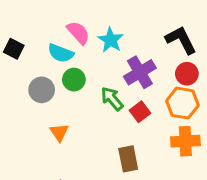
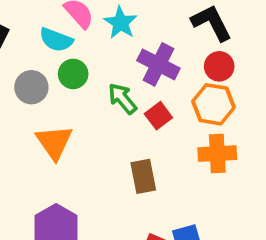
purple cross: (140, 72) -> (158, 64), turned -32
orange triangle: (59, 132) -> (54, 142), size x1.5

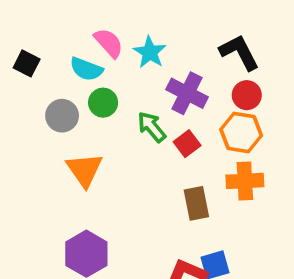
brown rectangle: (143, 176) -> (196, 203), moved

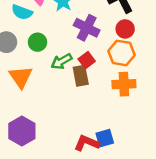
green circle: (103, 103) -> (38, 42), moved
green arrow: (152, 127) -> (62, 61), moved, turned -80
brown rectangle: (196, 203) -> (81, 76), moved

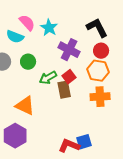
orange triangle: (21, 77) -> (25, 106), moved, turned -30

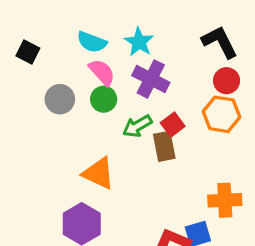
pink semicircle: (27, 23) -> (102, 72), moved
cyan semicircle: (15, 37) -> (92, 42), moved
purple cross: (69, 50) -> (151, 79), moved
orange cross: (100, 97) -> (225, 200), moved

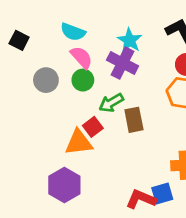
cyan star: (139, 42) -> (130, 40), moved
red square: (173, 124) -> (93, 127), moved
orange triangle: (99, 173) -> (79, 142), turned -32

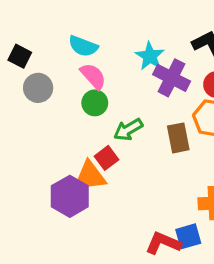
purple cross: (123, 63) -> (172, 78), moved
gray circle: (46, 80) -> (38, 88), moved
brown rectangle: (134, 120) -> (178, 138), moved
purple hexagon: (64, 185) -> (70, 196), moved

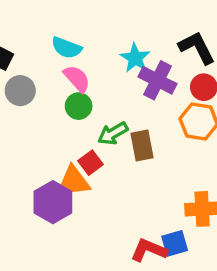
brown rectangle: (178, 138) -> (142, 146), moved

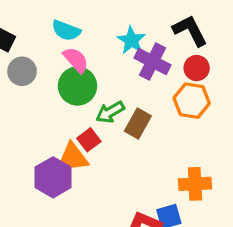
green circle: (79, 106) -> (77, 86), size x1.5
brown rectangle: (142, 146) -> (138, 124), turned 40

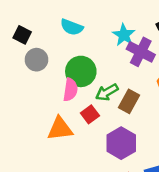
pink semicircle: (76, 60) -> (70, 90), moved, turned 50
orange triangle: (73, 158) -> (60, 129), moved
purple hexagon: (53, 177) -> (121, 143), moved

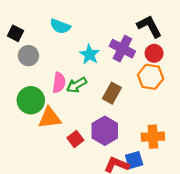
cyan star: (124, 35) -> (89, 54), moved
green circle: (81, 71) -> (31, 100), moved
green arrow: (107, 92) -> (77, 85), moved
red square: (90, 114) -> (75, 139), moved

